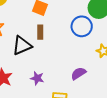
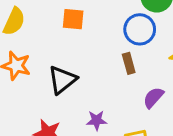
brown rectangle: (40, 32) -> (129, 63), moved

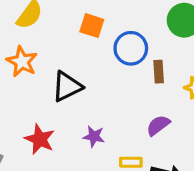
blue circle: (140, 29) -> (131, 48), moved
brown rectangle: (129, 63) -> (159, 72), moved

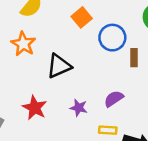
orange square: (92, 26) -> (82, 17), turned 30
purple semicircle: (158, 125) -> (114, 99), moved

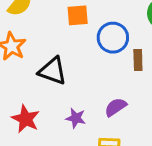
orange square: (82, 17) -> (78, 15), turned 36
black triangle: (59, 66) -> (53, 71), turned 44

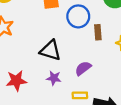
black triangle: (53, 71) -> (50, 50), moved
red star: (26, 119) -> (16, 81), turned -30

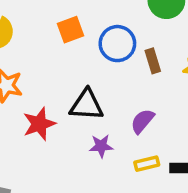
red star: (16, 81) -> (39, 124), moved

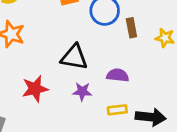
purple semicircle: (142, 121) -> (118, 75), turned 50
red star: (39, 124) -> (35, 89), moved

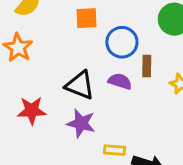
purple semicircle: (118, 75) -> (120, 81), moved
purple star: (82, 91) -> (81, 123), size x1.4

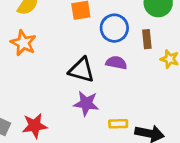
brown rectangle: (147, 66) -> (147, 39), moved
red star: (32, 110) -> (35, 126), moved

